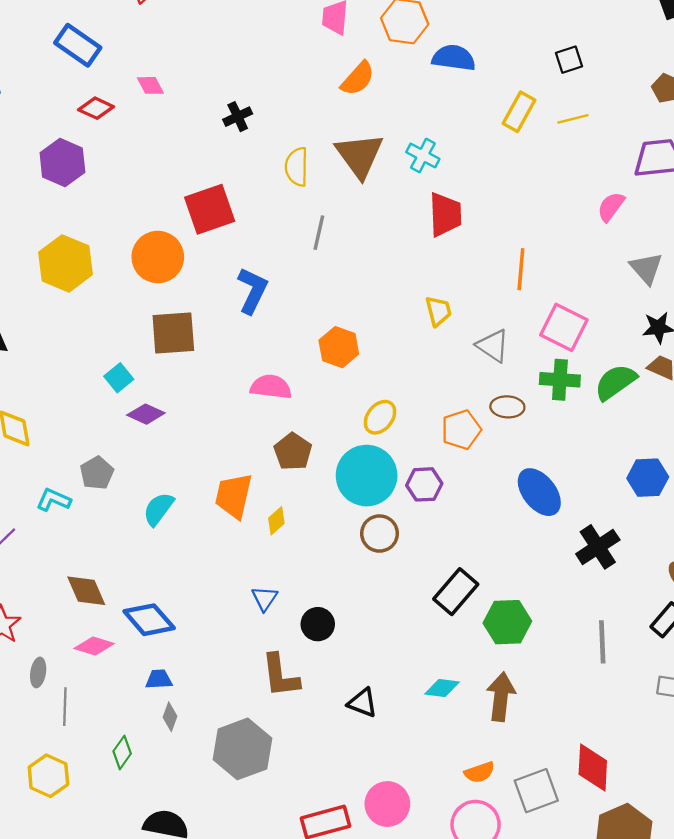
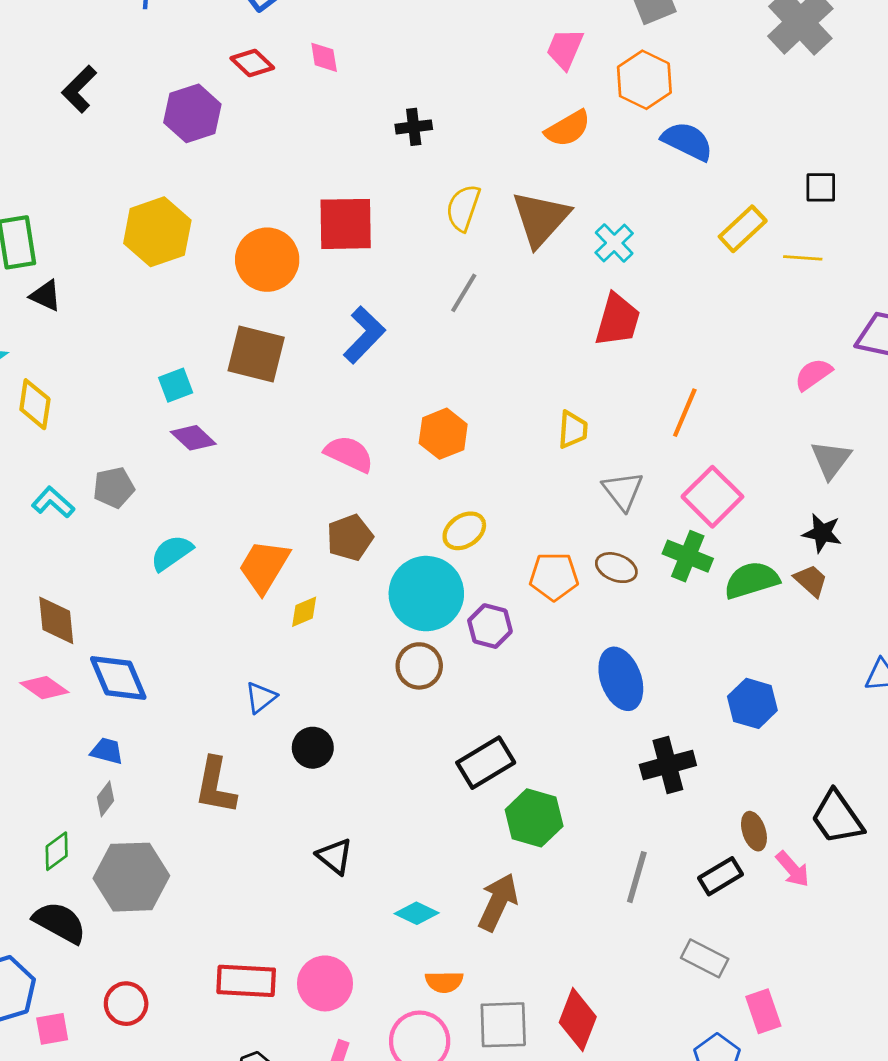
brown L-shape: (280, 676) -> (215, 786), moved
cyan diamond: (442, 688) -> (417, 913), moved
gray hexagon: (242, 749) -> (131, 877), moved
green diamond: (122, 752) -> (57, 851), moved

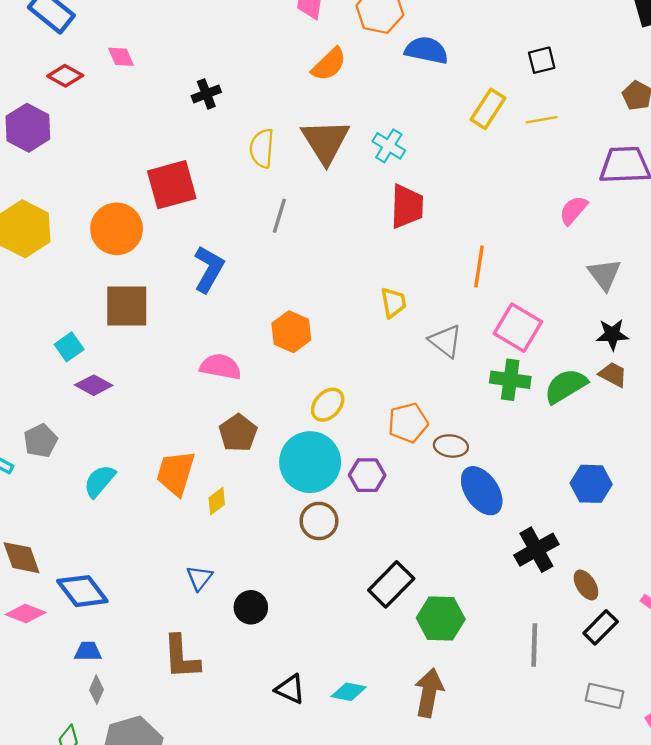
brown ellipse: (616, 568) -> (451, 446), moved
brown ellipse: (754, 831) -> (586, 585), moved
cyan diamond: (417, 913) -> (349, 692), moved

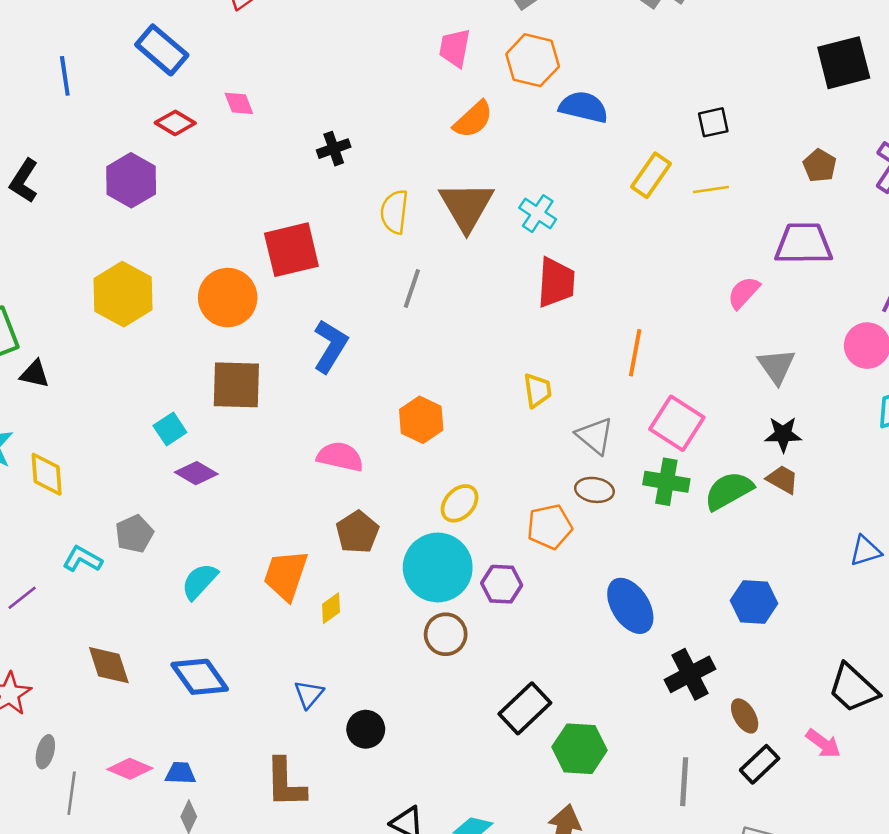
brown ellipse: (451, 446) -> (594, 490), moved
blue diamond: (82, 591) -> (200, 677), moved
pink diamond: (26, 614) -> (130, 769), moved

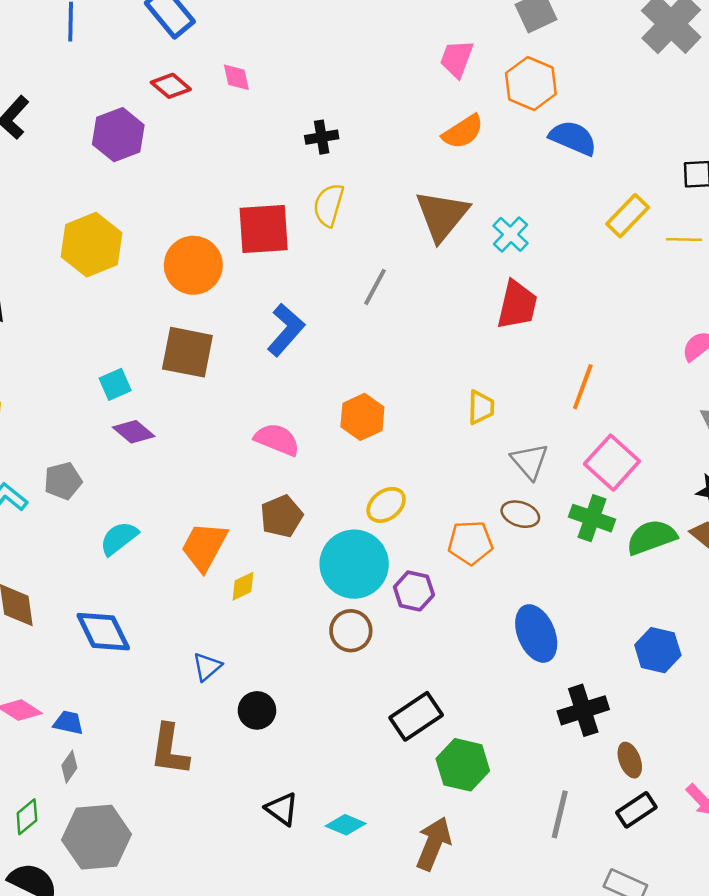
yellow semicircle: (394, 212) -> (329, 205), moved

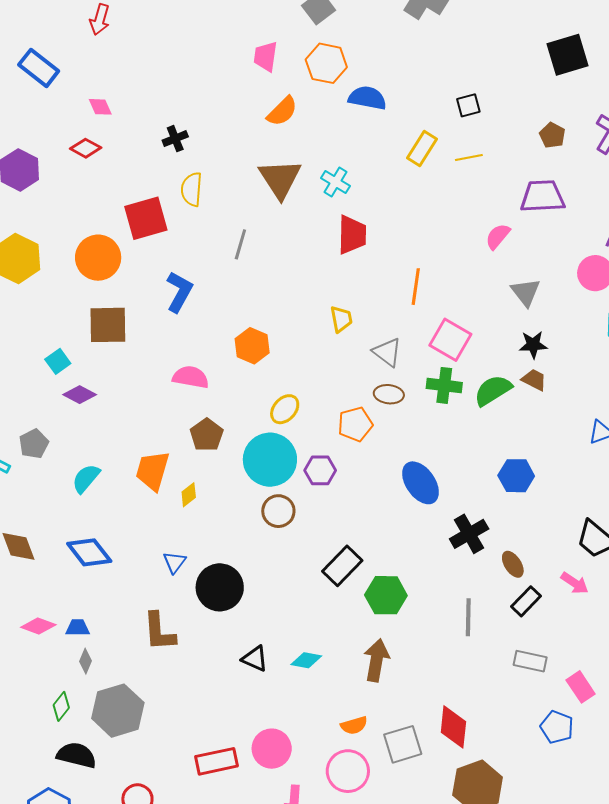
red diamond: (171, 86) -> (86, 148), moved
black circle: (257, 710) -> (220, 587), size x1.6

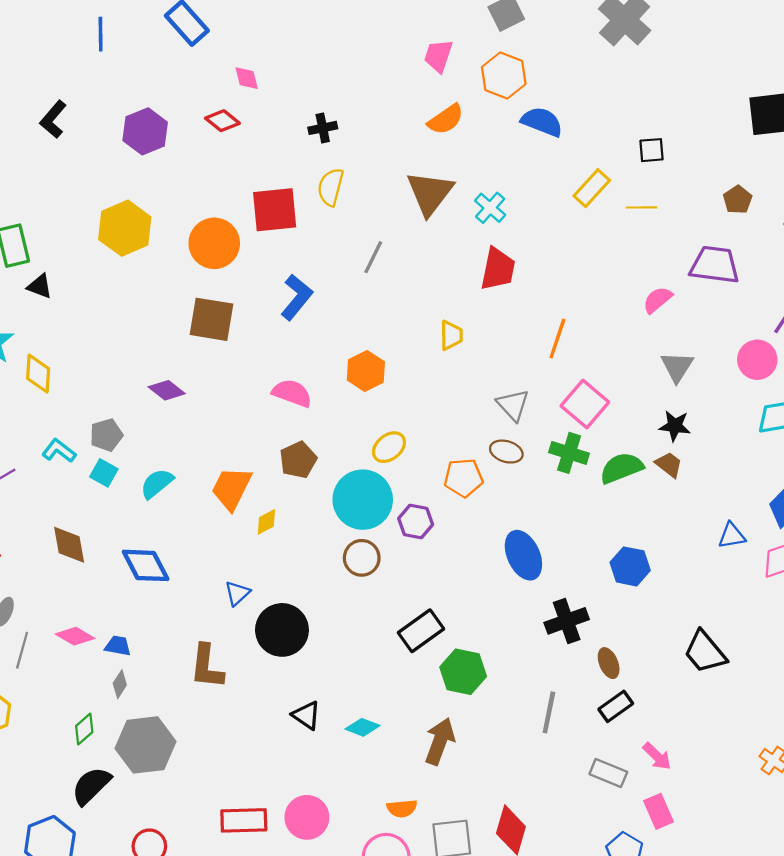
yellow trapezoid: (341, 319) -> (451, 335), moved
cyan square: (58, 361) -> (104, 473), moved, turned -35
pink arrow: (575, 583) -> (657, 756), moved
black semicircle: (77, 755) -> (91, 786), turned -69

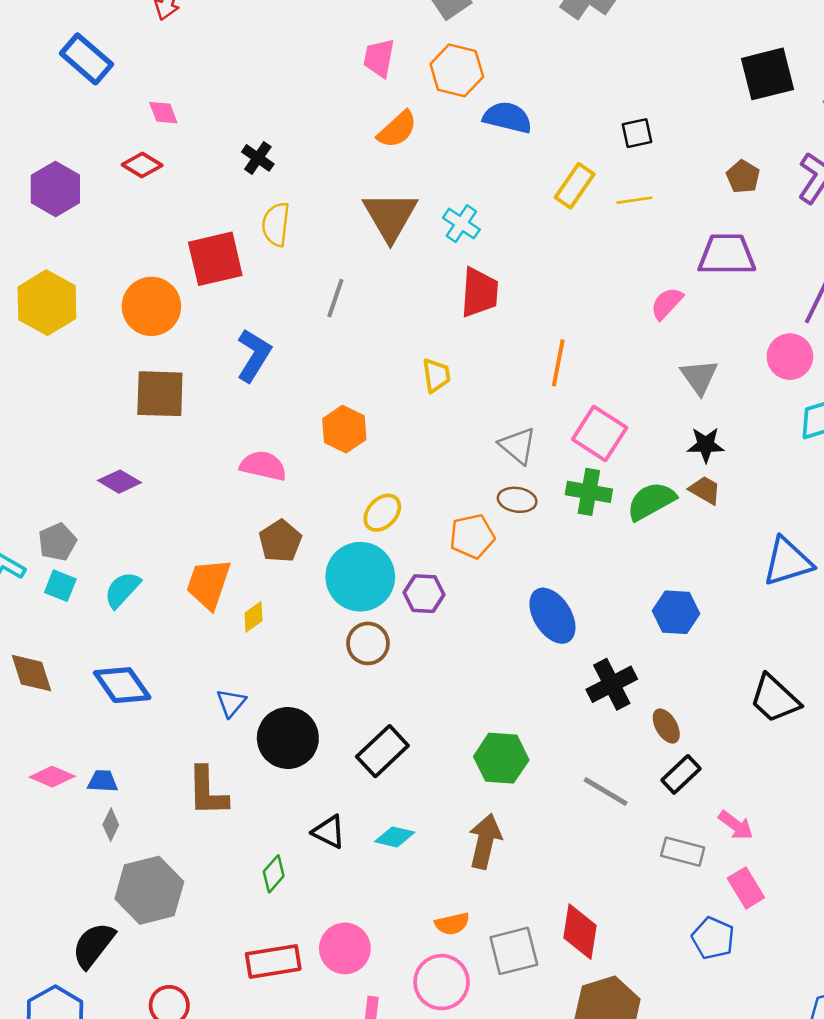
black cross: (323, 128) -> (258, 158), turned -36
blue triangle: (732, 536) -> (788, 562), size x1.6
black rectangle: (421, 631) -> (382, 751), moved
gray line: (549, 712) -> (606, 792), turned -63
green diamond: (84, 729) -> (274, 874), moved

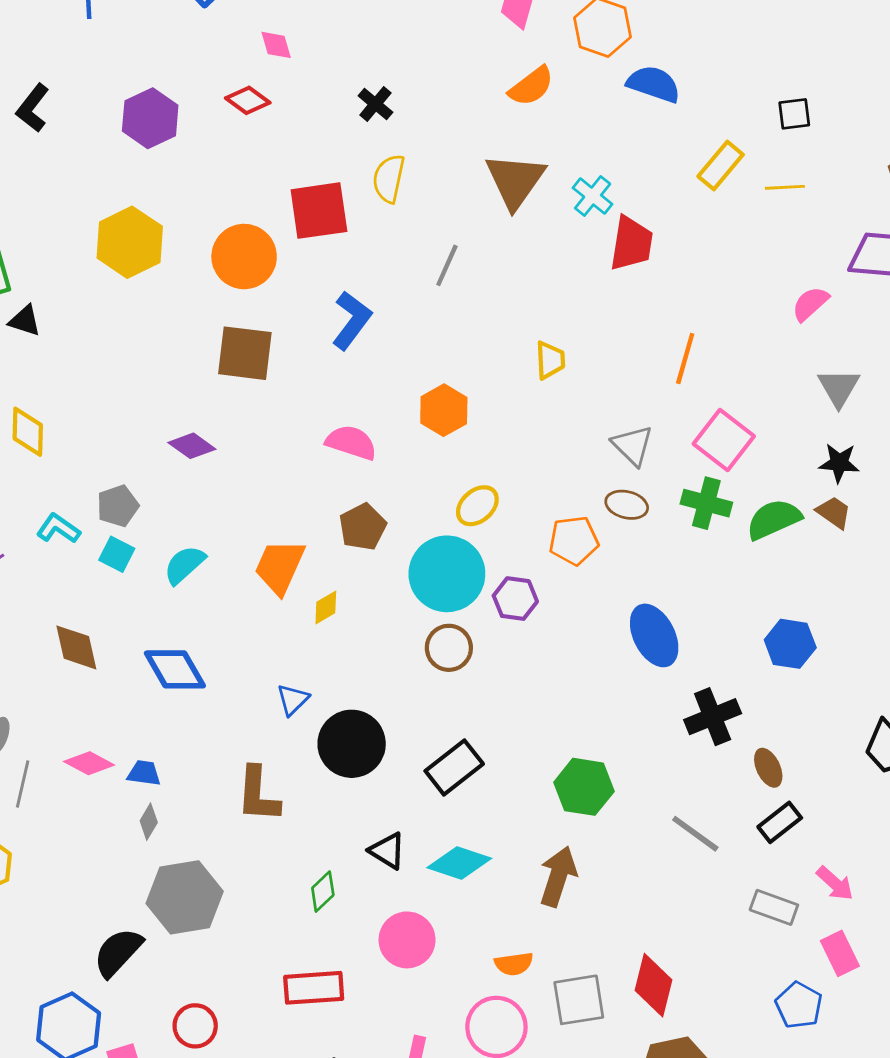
red trapezoid: (479, 292) -> (631, 243), moved
cyan diamond: (395, 837) -> (459, 863), size x1.4
pink circle: (345, 948) -> (407, 940), moved

